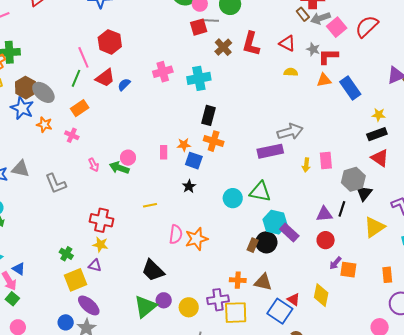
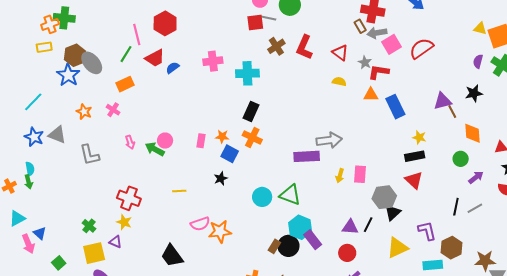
orange star: (44, 125) -> (84, 112), moved
pink semicircle: (176, 234) -> (200, 224), turned 54
green square: (12, 299) -> (59, 263), moved

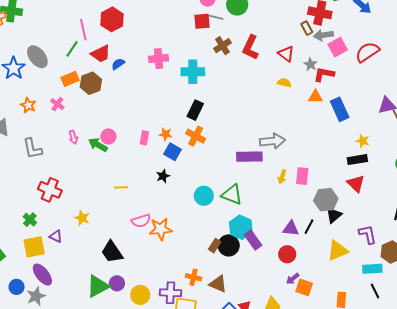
brown hexagon: (75, 55) -> (91, 83), moved
red cross: (129, 198) -> (50, 190), moved
yellow star: (124, 222) -> (82, 218), moved

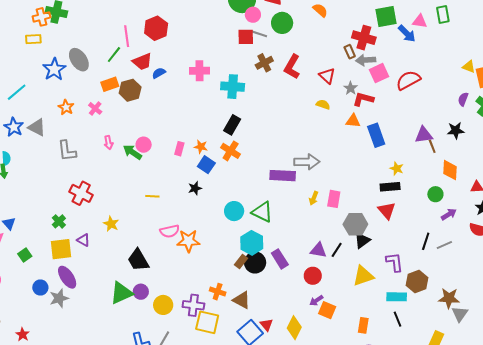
cyan hexagon: (241, 227) -> (252, 243), moved

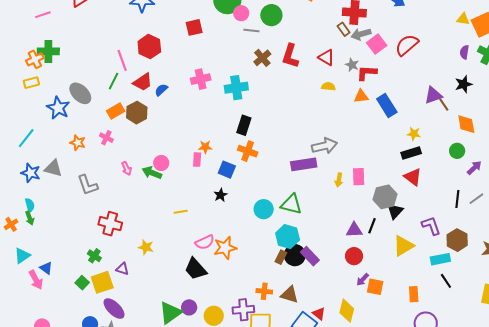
red square: (246, 37) -> (194, 27), moved
orange star: (201, 147) -> (205, 147), moved
green square: (25, 255) -> (82, 283), moved
purple rectangle: (280, 259) -> (310, 256), moved
black trapezoid: (138, 260) -> (196, 269), moved

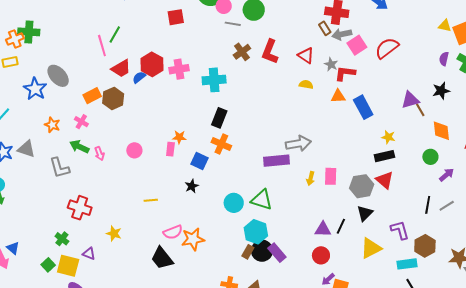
red hexagon: (149, 47) -> (152, 64), moved
green line: (114, 81) -> (115, 34), moved
green arrow: (152, 173) -> (79, 147), moved
gray hexagon: (385, 197) -> (362, 186), moved
yellow square: (102, 282) -> (68, 266), turned 30

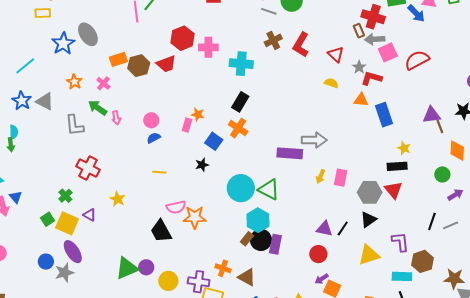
red trapezoid: (121, 68) -> (166, 64), moved
blue semicircle: (139, 77) -> (154, 138), moved
cyan circle: (234, 203) -> (241, 188), size x1.4
purple rectangle: (277, 253) -> (275, 244), turned 42

